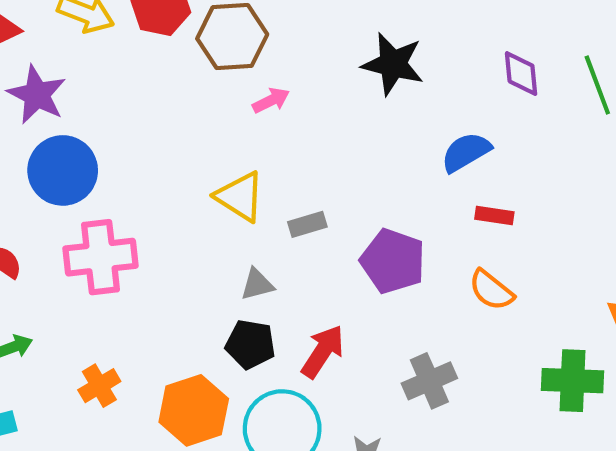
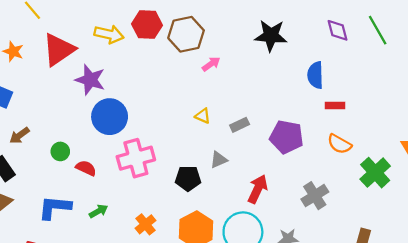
blue semicircle: (466, 152) -> (315, 75), turned -52
yellow triangle: (240, 197) -> (203, 116), size x0.6
black pentagon: (250, 344) -> (188, 178), moved
green cross: (573, 381) -> (375, 173), moved, turned -36

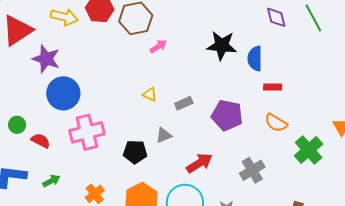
black star: (271, 36) -> (222, 46), moved
red arrow: (258, 189) -> (199, 163), turned 32

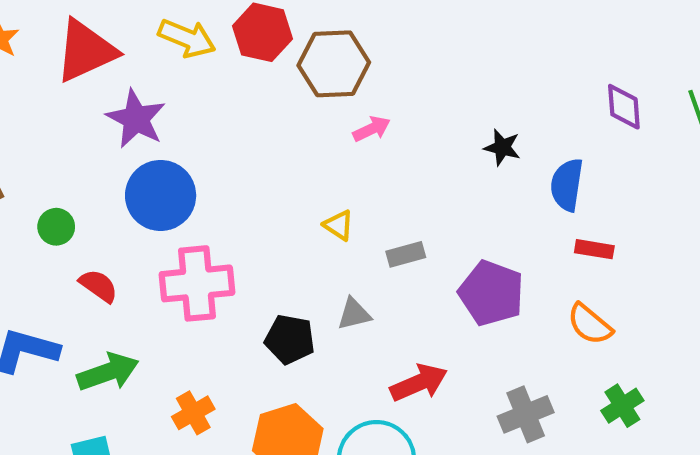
black star: (222, 46) -> (502, 147), size x0.6
green circle: (17, 125) -> (56, 227), moved
green cross: (309, 150) -> (622, 406), moved, size x0.7
green arrow: (51, 181) -> (108, 372), size x1.6

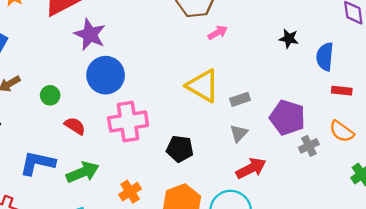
yellow triangle: (339, 225) -> (203, 86), size x2.0
gray triangle: (354, 314) -> (239, 133), moved, turned -30
gray cross: (526, 414) -> (309, 146), moved, size x0.7

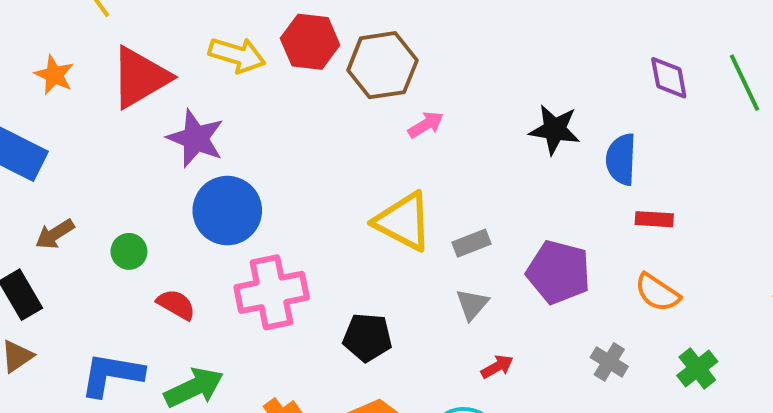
black star: (289, 38) -> (555, 129), size x1.4
gray cross: (309, 146) -> (609, 362), moved, turned -30
red arrow: (251, 168) -> (497, 367), size x0.6

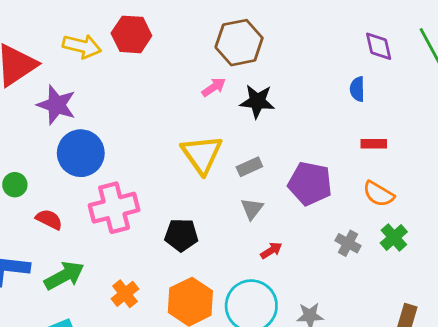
brown hexagon: (382, 65) -> (239, 43), moved
black star: (555, 129) -> (257, 101), moved
blue semicircle: (621, 159) -> (357, 89), moved, size x0.7
yellow triangle: (403, 222) -> (202, 154), turned 30
green cross: (697, 368) -> (394, 237), moved

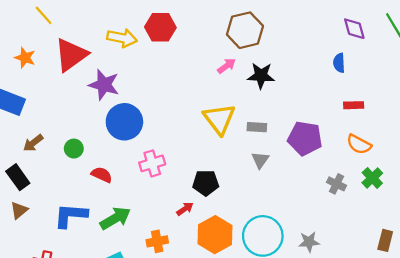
gray rectangle: (249, 167) -> (257, 127), turned 30
pink cross: (114, 208) -> (152, 163), size x0.7
red arrow: (271, 250) -> (185, 209), moved
orange cross: (125, 294) -> (157, 241), moved, turned 30

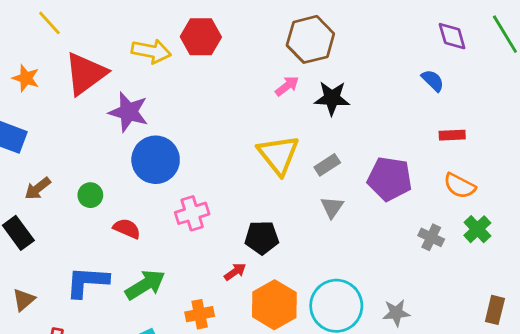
blue semicircle: (339, 63) -> (433, 81), turned 138
gray rectangle: (257, 127) -> (327, 165), turned -36
brown triangle: (19, 210) -> (24, 300), moved

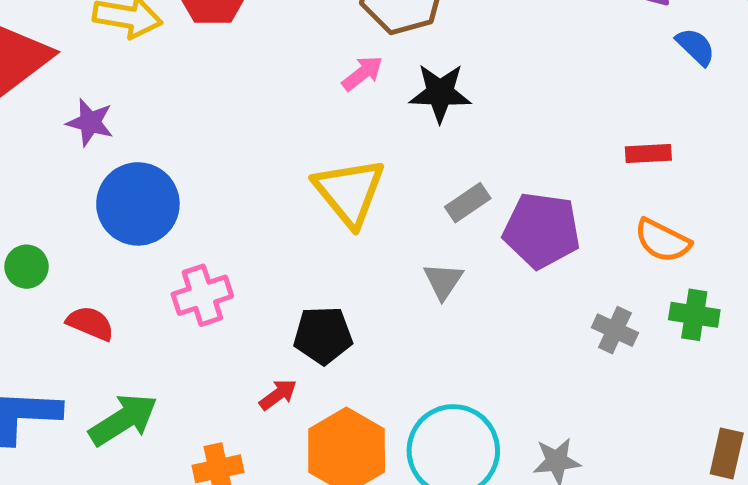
blue semicircle: (433, 81) -> (696, 47), moved
purple star: (128, 112) -> (90, 122), size x0.7
gray rectangle: (327, 165) -> (468, 203), moved
green cross: (477, 229) -> (694, 315), turned -36

